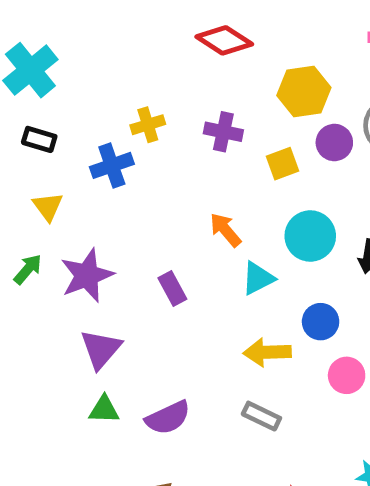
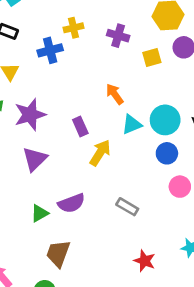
cyan circle: (310, 236) -> (165, 120), moved
yellow arrow: (267, 352) -> (100, 153), moved, turned 120
green triangle: (104, 410) -> (40, 213), moved, turned -36

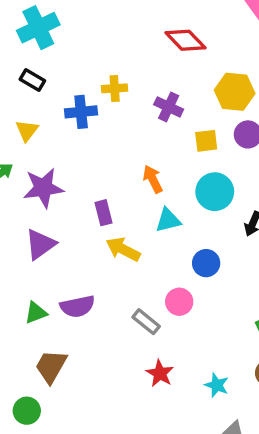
cyan circle: (165, 120) -> (215, 192), moved
yellow arrow: (100, 153) -> (123, 249), turned -104
pink circle: (180, 187) -> (179, 302), moved
red star: (145, 261) -> (160, 373), moved

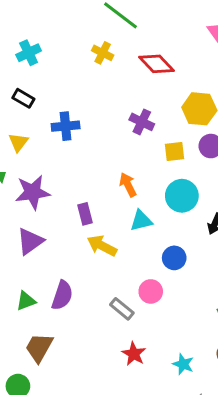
cyan cross: (38, 28) -> (29, 53), size x0.7
yellow cross: (115, 88) -> (103, 53), moved, turned 30
purple semicircle: (77, 306) -> (62, 295), turned -60

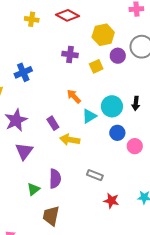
cyan circle: (182, 196) -> (112, 106), moved
pink circle: (151, 291) -> (135, 146), moved

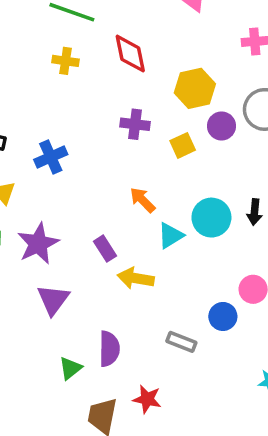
red diamond: (68, 15) -> (130, 54), turned 50
blue circle: (117, 133) -> (223, 316), moved
red star: (111, 201) -> (147, 399), moved

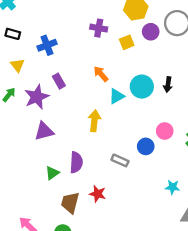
purple rectangle: (105, 249) -> (59, 81), moved
yellow arrow: (136, 278) -> (94, 121), turned 84
purple triangle: (53, 300) -> (44, 131), turned 36

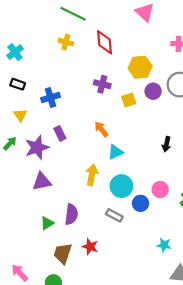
cyan circle: (142, 87) -> (121, 186), moved

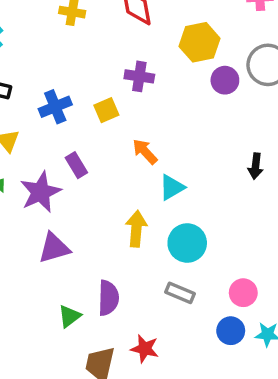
yellow square: (129, 100) -> (106, 110), moved
pink circle: (160, 189) -> (243, 293), moved
blue circle: (141, 203) -> (231, 331), moved

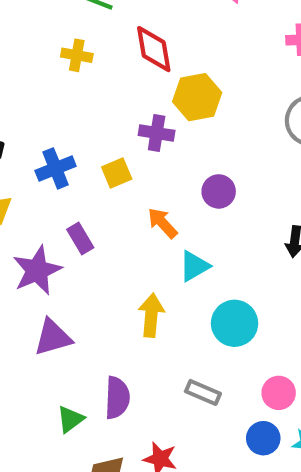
yellow hexagon: (199, 42) -> (197, 97), moved
purple circle: (225, 80) -> (219, 191), moved
cyan circle: (187, 243) -> (235, 323), moved

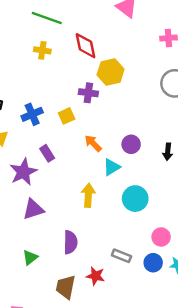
purple circle: (219, 191) -> (131, 144), moved
gray rectangle: (203, 392) -> (121, 256), moved
green triangle: (70, 419) -> (30, 257), moved

